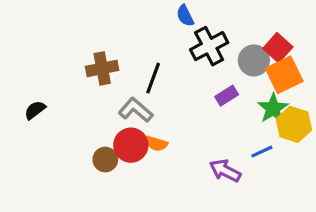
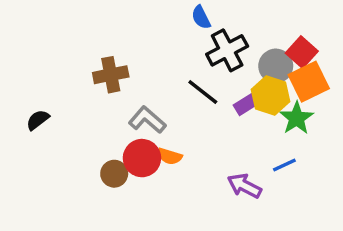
black line: (153, 78) -> (203, 92), moved, turned -72
yellow hexagon: (294, 124) -> (271, 96), moved

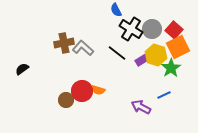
black cross: (227, 50) -> (131, 29), turned -30
gray circle: (276, 66) -> (152, 29), moved
gray L-shape: (147, 120) -> (83, 48), moved

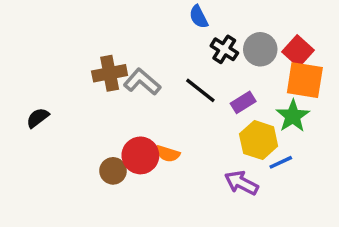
black cross: (131, 29) -> (224, 49), size x0.7
orange square: (178, 47) -> (305, 80), turned 35
yellow hexagon: (156, 55) -> (259, 140), moved

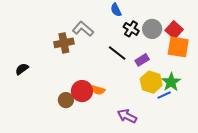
gray L-shape: (142, 82) -> (83, 29), moved
green star: (293, 116) -> (171, 82), moved
purple arrow: (241, 183) -> (127, 116), moved

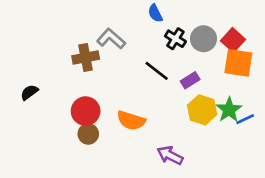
orange semicircle: (98, 90) -> (131, 120), size x1.5
red circle: (82, 91) -> (86, 111), moved
blue line: (164, 95) -> (245, 119), moved

